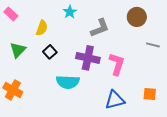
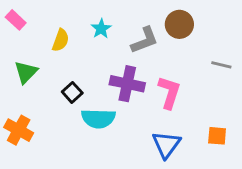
cyan star: (70, 12) -> (101, 29), moved
brown circle: (137, 17) -> (179, 24), moved
black square: (50, 52) -> (72, 92), moved
blue triangle: (115, 100) -> (166, 145), turned -40

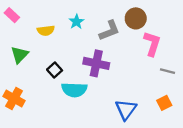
yellow semicircle: (61, 40) -> (46, 31), turned 63
gray line: (221, 65) -> (168, 71), moved
pink L-shape: (169, 92) -> (152, 44), moved
orange square: (217, 136) -> (164, 103), turned -32

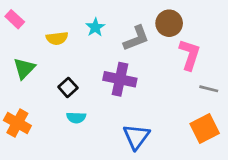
cyan semicircle: (74, 90) -> (76, 118), moved, size x0.6
orange square: (164, 103) -> (205, 128), size x1.5
blue triangle: (126, 109) -> (136, 137), moved

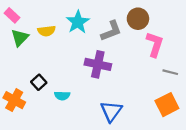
cyan star: (95, 27) -> (78, 22), size x1.5
green triangle: (24, 68) -> (20, 38), moved
black square: (68, 87) -> (39, 82), moved

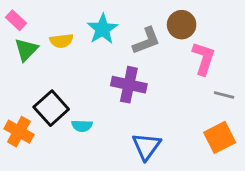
black square: (39, 82) -> (51, 108), size x1.6

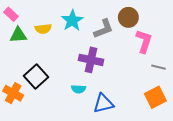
green triangle: (26, 50) -> (18, 35), turned 42
cyan semicircle: (82, 126) -> (79, 89), moved
blue triangle: (146, 146) -> (103, 104), turned 40

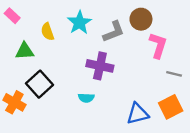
yellow semicircle: (43, 29) -> (47, 32), turned 77
green triangle: (18, 35) -> (25, 51), moved
blue triangle: (103, 104) -> (138, 114), moved

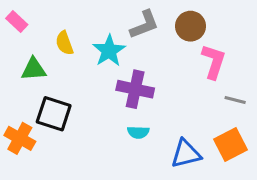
cyan star: (79, 23) -> (109, 51), moved
gray L-shape: (114, 32) -> (144, 25), moved
black square: (40, 84) -> (54, 114), turned -30
cyan semicircle: (86, 98) -> (138, 132), moved

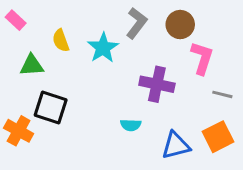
gray L-shape: (144, 25) -> (137, 23), turned -32
purple cross: (135, 89) -> (157, 84), moved

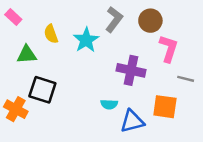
orange square: (218, 137) -> (165, 107), moved, turned 35
blue triangle: (176, 145) -> (132, 121), moved

